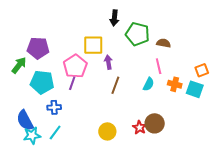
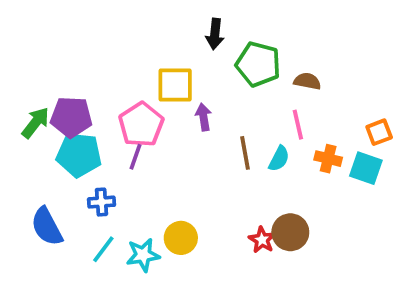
purple pentagon: (38, 48) -> (71, 117), moved
brown line: (115, 85) -> (245, 153), moved, turned -30
yellow circle: (107, 131) -> (181, 238), moved
cyan star: (32, 135) -> (143, 255), moved

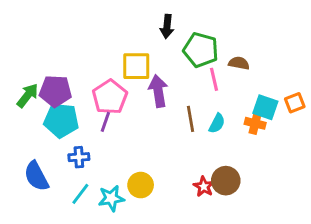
purple arrow: (203, 117) -> (158, 91), size x1.5
pink line: (298, 125) -> (214, 79), moved
cyan square: (366, 168) -> (265, 107), moved

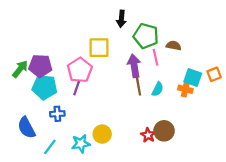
purple arrow: (158, 91) -> (134, 66), moved
cyan line: (80, 194) -> (50, 147), moved

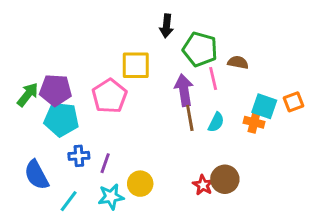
purple line: (77, 88) -> (105, 163), moved

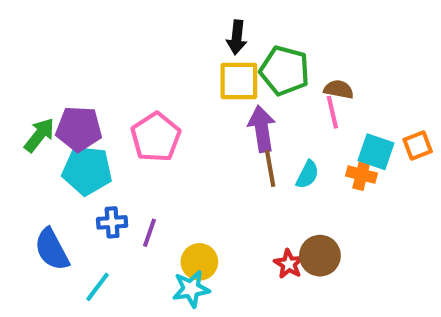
yellow square: (136, 65) -> (239, 81), moved
pink line: (213, 78) -> (332, 112), moved
cyan star: (111, 197) -> (191, 289), moved

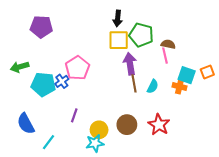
purple pentagon: (79, 129) -> (41, 27), moved
green arrow: (39, 135) -> (20, 67), turned -144
blue cross: (112, 222) -> (62, 81), moved, turned -32
brown circle: (320, 256) -> (127, 125), moved
red star: (289, 264) -> (159, 125), moved, size x1.5

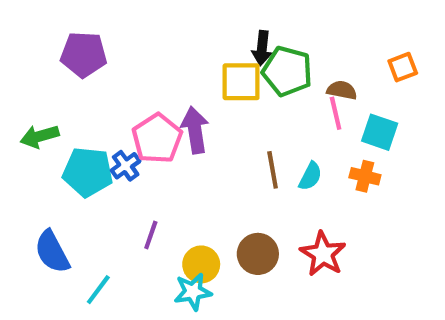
black arrow: (118, 18) -> (262, 48), moved
purple arrow: (130, 64) -> (195, 130), moved
orange square: (207, 72) -> (403, 67), moved
cyan square: (187, 75) -> (380, 132), moved

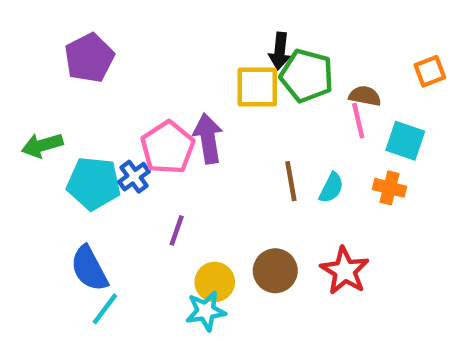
purple pentagon: (84, 54) -> (89, 58), turned -30
purple line: (151, 235) -> (177, 230), moved
blue semicircle: (52, 252) -> (89, 269), moved

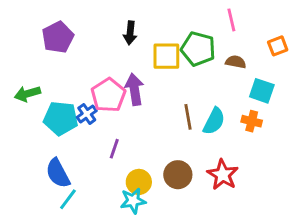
black arrow: (280, 51) -> (130, 33), moved
pink line: (358, 121) -> (231, 20), moved
cyan semicircle: (331, 188) -> (214, 121), size x1.4

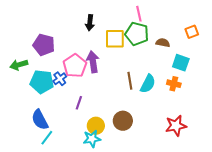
pink line: (231, 20) -> (139, 14), moved
purple pentagon: (58, 37) -> (44, 45), moved, turned -30
red star: (223, 175) -> (176, 126), moved, turned 30

